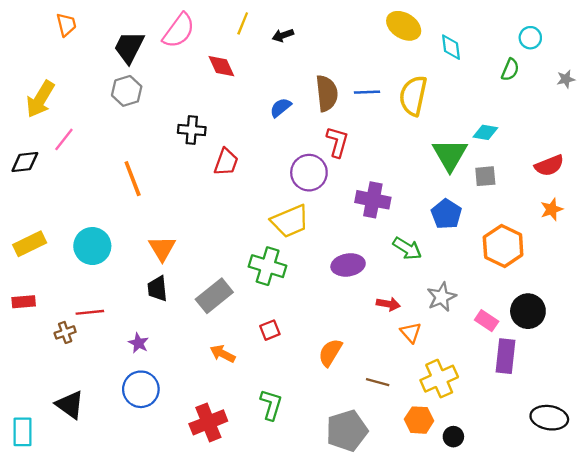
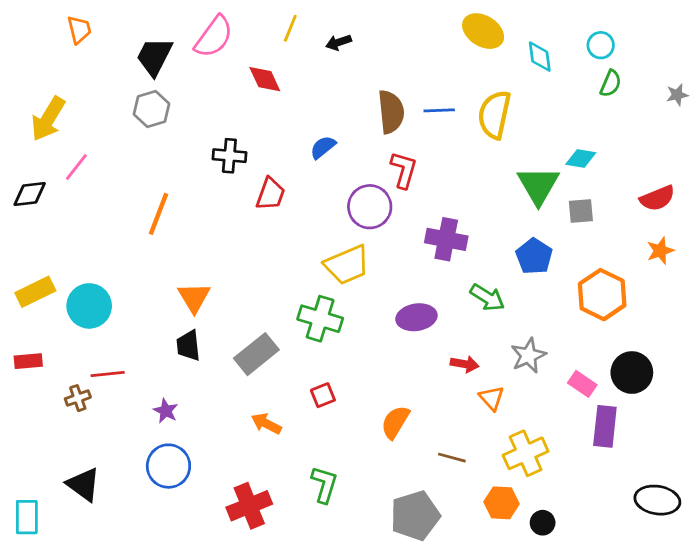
cyan circle: (530, 38) -> (601, 45), moved
blue semicircle: (281, 108) -> (323, 147), moved
orange line: (133, 179) -> (159, 214), turned 42
cyan circle: (92, 246) -> (89, 306), moved

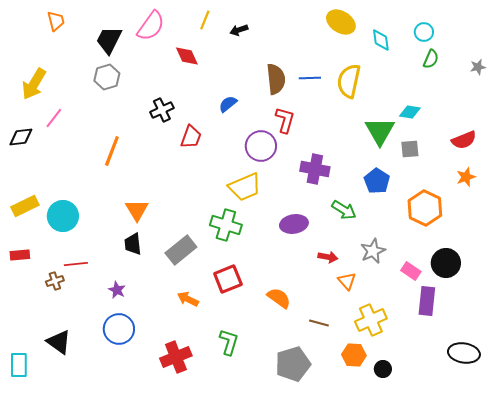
black cross: (229, 156) -> (162, 110), turned -30
red square: (323, 395) -> (228, 279), size x1.6
orange semicircle: (395, 422) -> (279, 298), turned 95

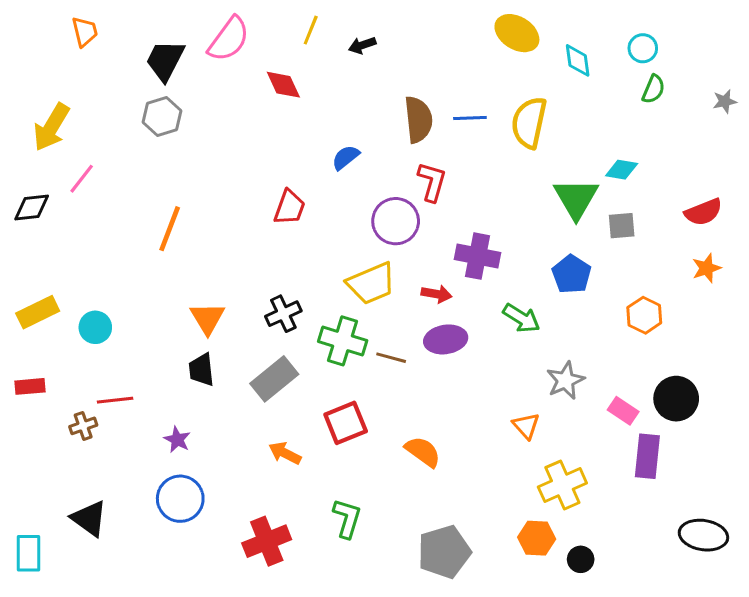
black cross: (162, 110) -> (283, 314), moved
orange hexagon: (425, 208) -> (644, 315), size x0.7
cyan circle: (63, 216) -> (95, 327), size x0.7
red arrow: (328, 257) -> (437, 294), moved
brown line: (319, 323) -> (391, 358), moved

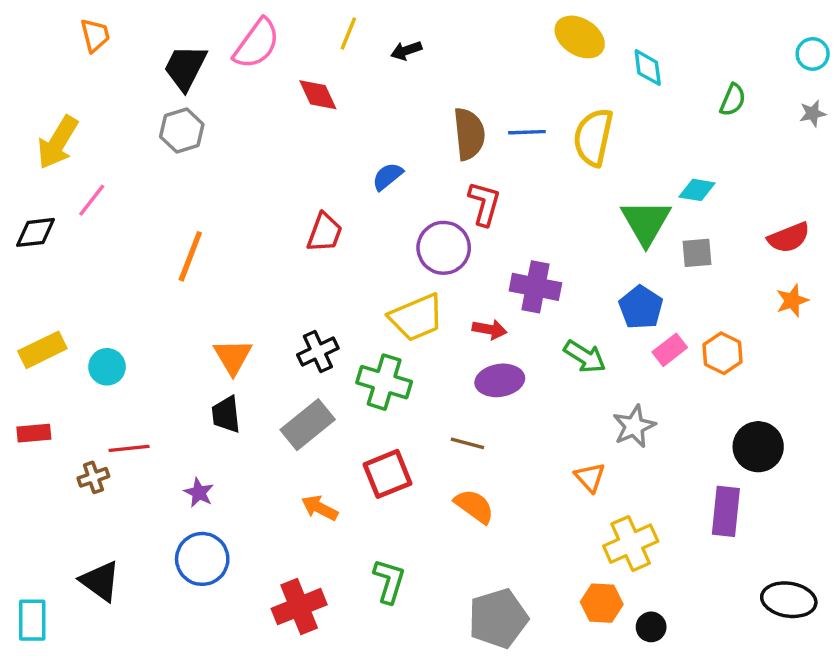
cyan circle: (643, 48) -> (813, 54), moved
brown line: (391, 358) -> (467, 443), moved
pink rectangle: (623, 411) -> (670, 350), moved, turned -72

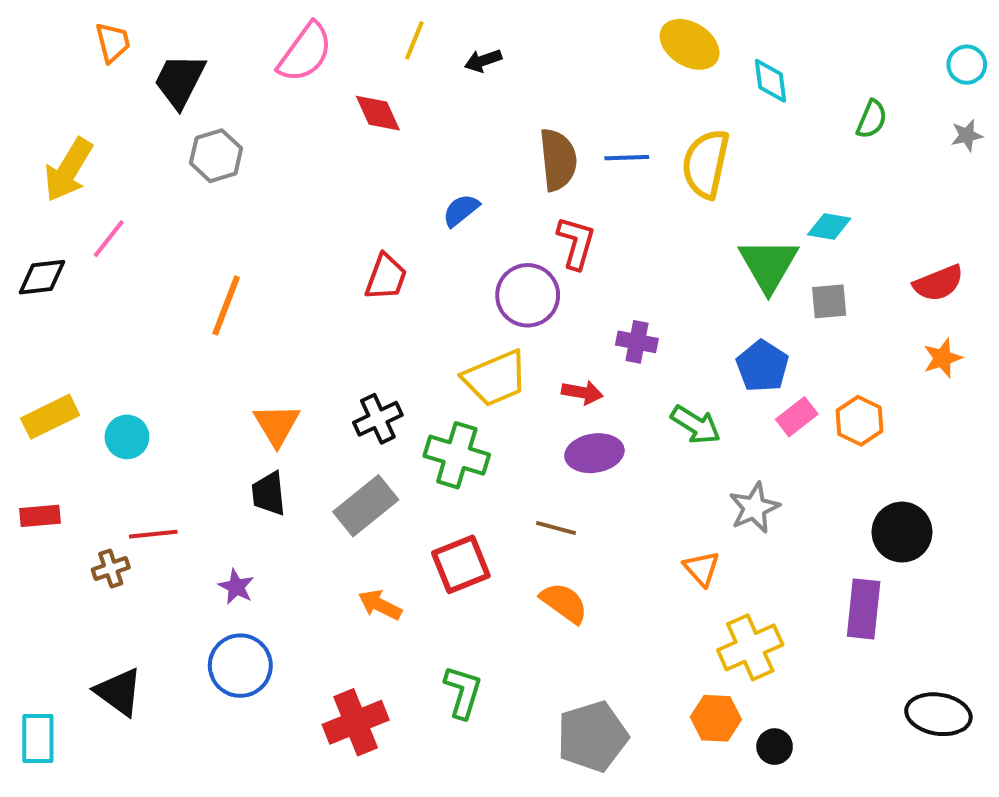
black trapezoid: (185, 68) -> (180, 81), moved
purple cross: (535, 287) -> (637, 342), size x0.7

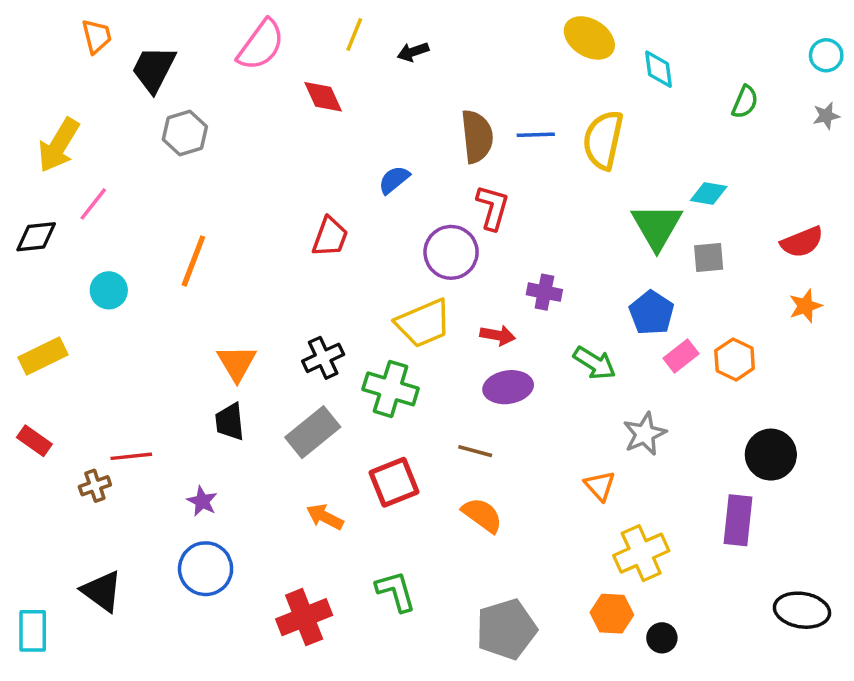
cyan circle: (127, 437) -> (109, 290), moved
red rectangle: (40, 516) -> (34, 441), turned 40
green L-shape: (463, 692) -> (396, 591), turned -33

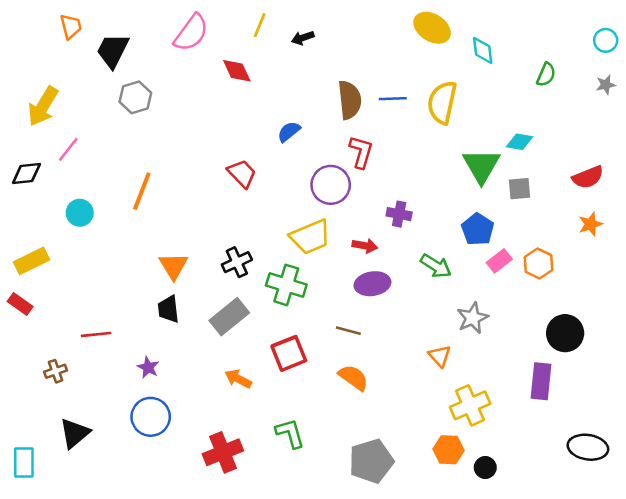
red trapezoid: (330, 237) -> (242, 173), turned -64
red rectangle: (34, 441) -> (20, 304), moved
brown cross: (95, 486) -> (56, 371), moved
black triangle: (102, 591) -> (75, 433), turned 44

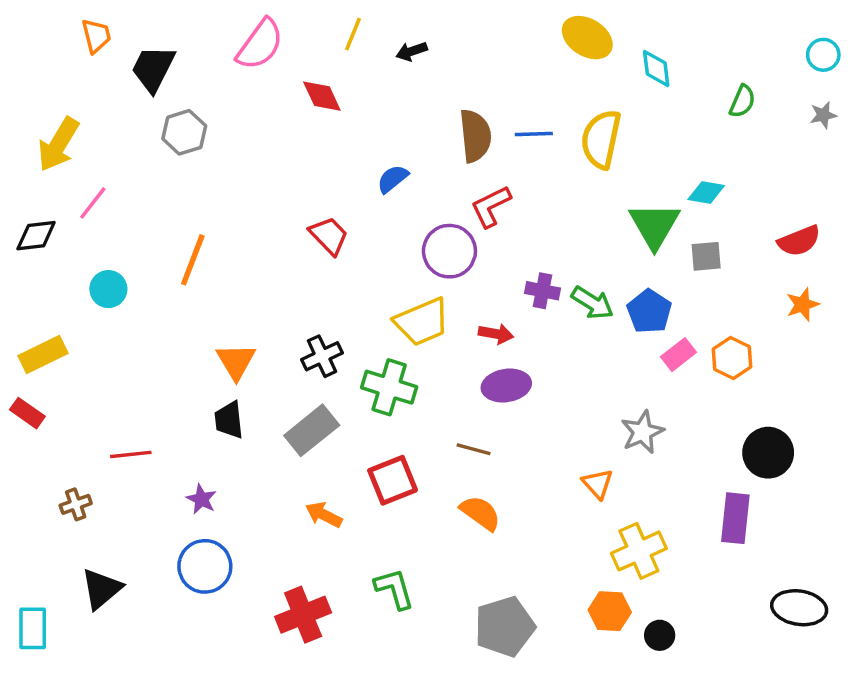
red L-shape: (361, 152) -> (491, 206), turned -132
green arrow: (436, 266) -> (592, 303), moved

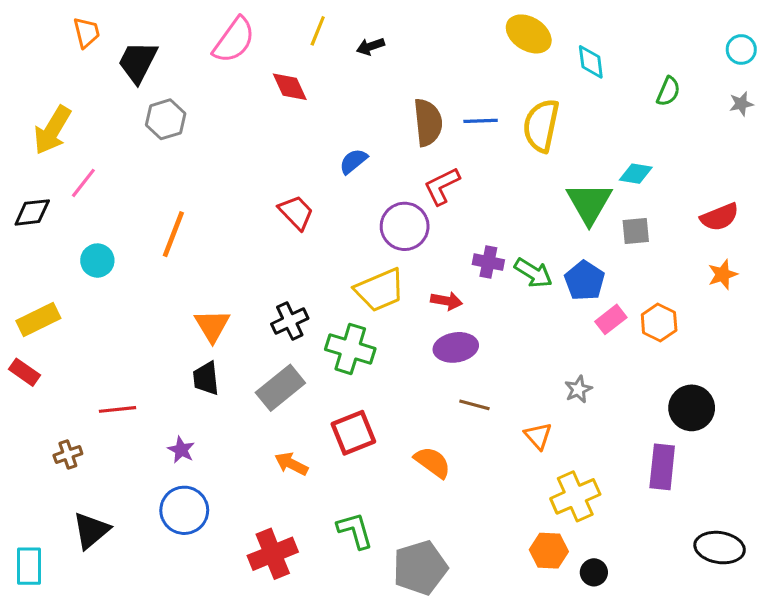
gray star: (642, 432) -> (578, 389), size x0.7
brown line: (474, 449) -> (474, 405), moved
gray pentagon: (505, 627) -> (420, 568), moved

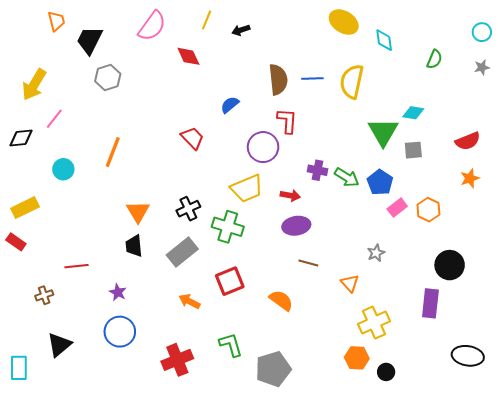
red L-shape: (442, 186) -> (287, 121), turned 120

